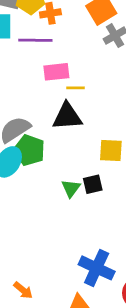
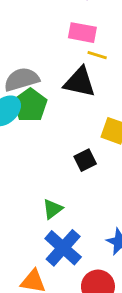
black square: (93, 184) -> (85, 160), turned -30
green triangle: (71, 188) -> (53, 209), moved

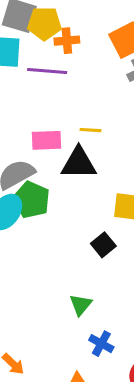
pink rectangle: (82, 33) -> (47, 140), moved
blue cross: (63, 248) -> (101, 344), size x0.6

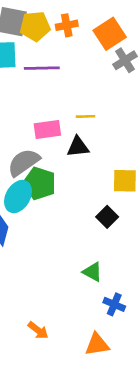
orange cross: (67, 41) -> (67, 25), moved
black triangle: (79, 163) -> (78, 147), size x0.7
green triangle: (81, 305) -> (92, 272), turned -35

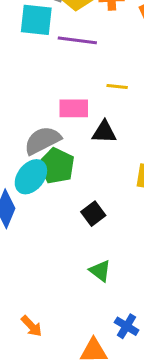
yellow line: (86, 116) -> (117, 87), moved
black square: (107, 217) -> (93, 214), moved
blue cross: (114, 304) -> (127, 326), moved

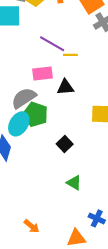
purple line: (77, 40) -> (52, 44), moved, turned 30

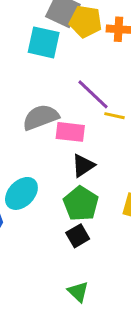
black triangle: (65, 87) -> (83, 166), moved, turned -42
gray semicircle: (24, 98) -> (41, 117), moved
green pentagon: (35, 114) -> (81, 204), moved

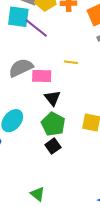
purple line: (93, 94) -> (36, 28), moved
black triangle: (83, 166) -> (52, 98), turned -30
green triangle: (78, 292) -> (37, 194), moved

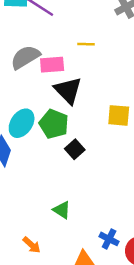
black triangle: (52, 98) -> (68, 90), size x1.4
green pentagon: (53, 124) -> (54, 124), moved

